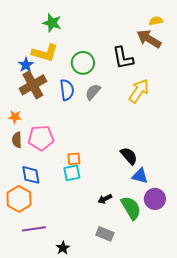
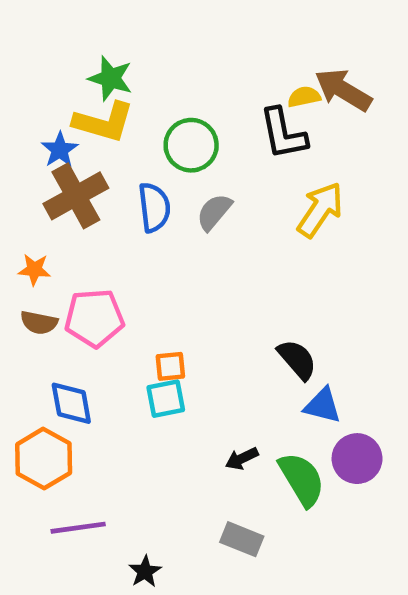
yellow semicircle: (156, 21) -> (304, 97), moved
green star: (52, 23) -> (110, 78), moved
brown semicircle: (17, 140) -> (39, 323), turned -77

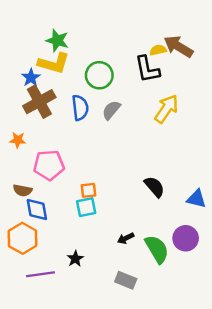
brown semicircle: (39, 323) -> (23, 190), moved
blue triangle: (322, 406) -> (196, 199), moved
black star: (145, 571) -> (75, 259), moved

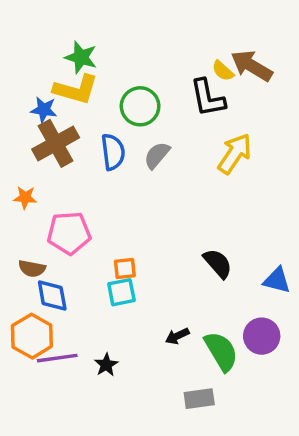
yellow semicircle: (158, 50) -> (223, 71), turned -126
blue star: (31, 78) -> (44, 110), turned -30
purple line: (41, 274) -> (57, 358), moved
gray rectangle: (126, 280) -> (199, 399), moved, turned -30

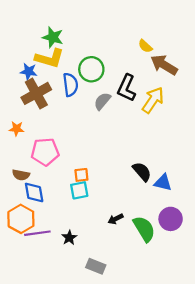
brown arrow: (252, 66) -> (164, 65), moved
black L-shape: (208, 98) -> (127, 88), moved, turned 36
blue semicircle: (113, 152) -> (70, 85), moved
blue triangle: (277, 280) -> (163, 183), moved
gray rectangle: (199, 399) -> (96, 266), moved, turned 30

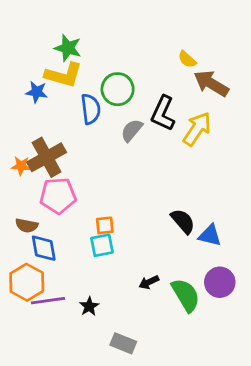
brown cross: (36, 93) -> (47, 157), moved

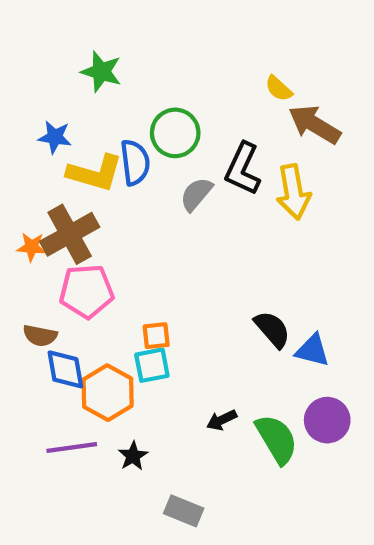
yellow L-shape: (64, 75) -> (95, 173), moved
yellow arrow: (197, 129) -> (293, 192), turned 136
orange hexagon: (27, 282) -> (108, 393), moved

